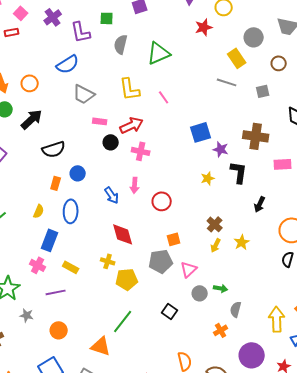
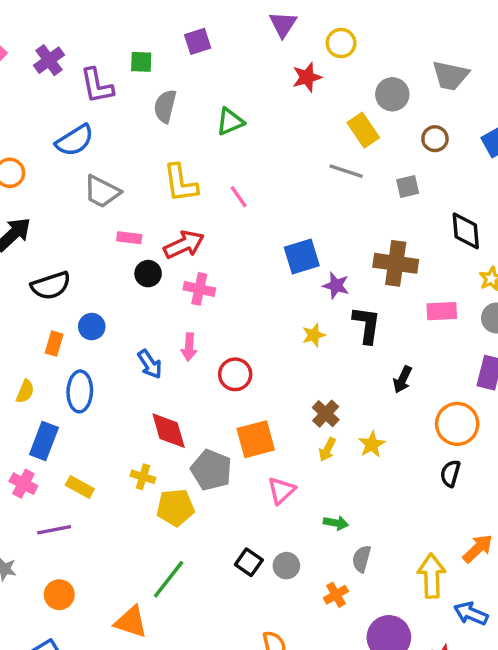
green triangle: (159, 53) -> (230, 122), size x0.7
orange square: (174, 239) -> (256, 439), size x1.6
gray pentagon: (161, 261) -> (211, 470), moved, turned 30
gray circle: (200, 293) -> (286, 566), moved

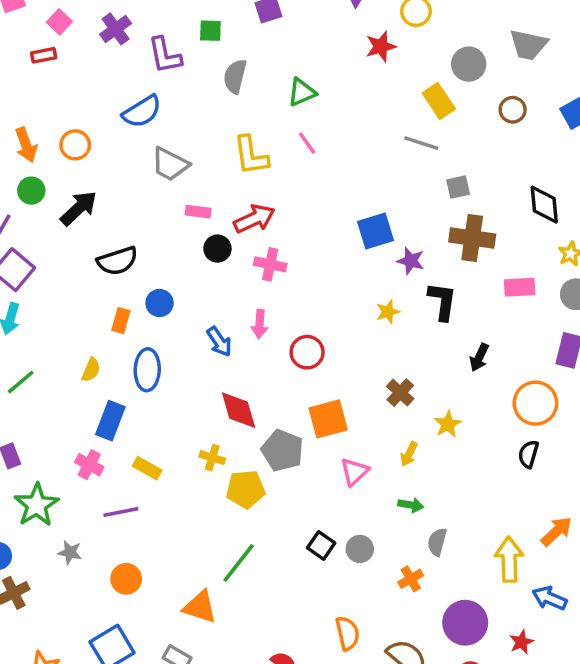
gray square: (408, 186) -> (458, 187), moved
pink line: (239, 197) -> (307, 143), moved
yellow arrow: (327, 449) -> (409, 454), moved

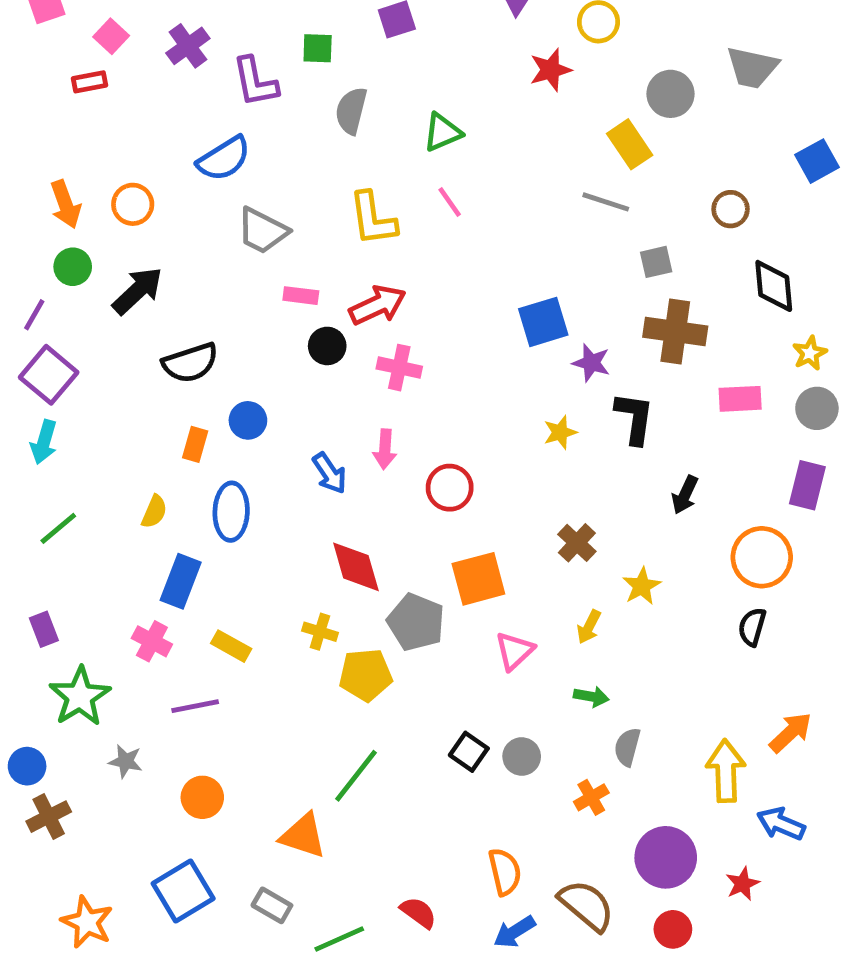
brown circle: (513, 110) -> (731, 209), moved

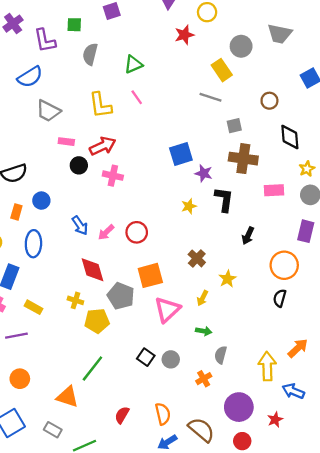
pink arrow: (385, 449) -> (106, 232), moved, turned 42
pink triangle: (514, 651) -> (167, 309), size x1.4
red semicircle: (418, 913) -> (122, 415), moved, turned -96

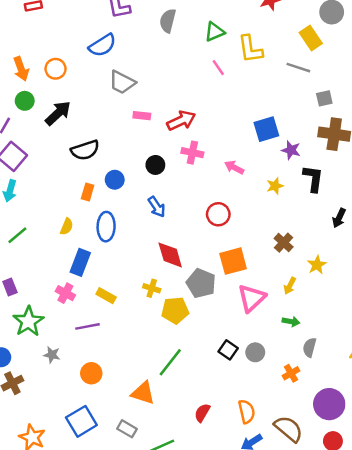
yellow L-shape: (100, 105) -> (250, 49), moved
black circle: (79, 165) -> (155, 165), moved
pink arrow: (106, 232) -> (234, 167), moved, turned 72

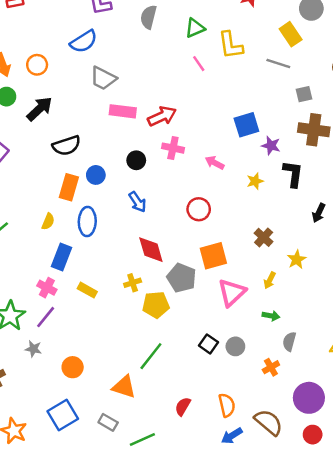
pink rectangle: (142, 116) -> (123, 111), size x1.5
orange rectangle: (88, 192) -> (69, 187), size x1.5
yellow cross: (152, 288) -> (133, 283), turned -35
purple line: (88, 326) -> (46, 317), moved, turned -40

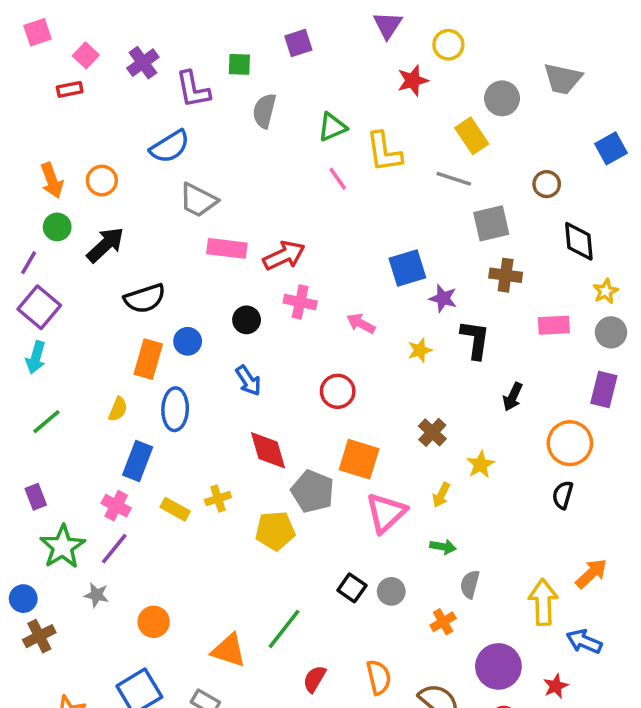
gray square: (304, 94) -> (491, 223), size x1.5
brown cross: (314, 130) -> (506, 275), size x0.7
orange square: (213, 256) -> (359, 459), turned 32
yellow cross: (133, 283) -> (218, 499), moved
green line: (151, 356) -> (284, 629), moved

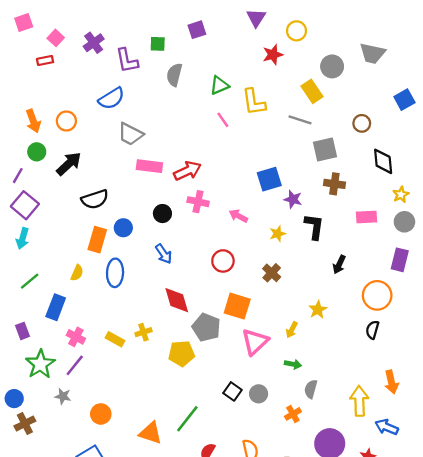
brown cross: (432, 432) -> (272, 273), moved
blue rectangle: (138, 461) -> (56, 307), moved
orange arrow: (591, 574) -> (391, 382), turned 120

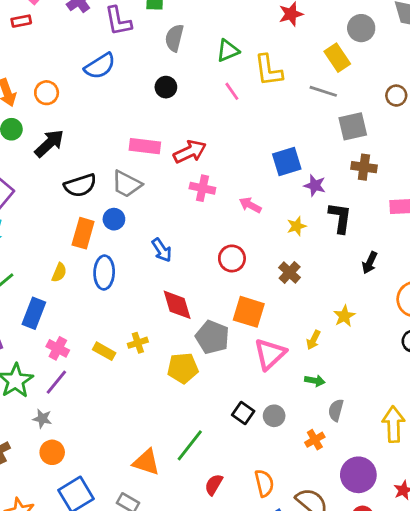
gray trapezoid: (130, 134) -> (127, 184), moved
black circle: (162, 214) -> (166, 87), moved
orange circle: (101, 414) -> (52, 452), moved

